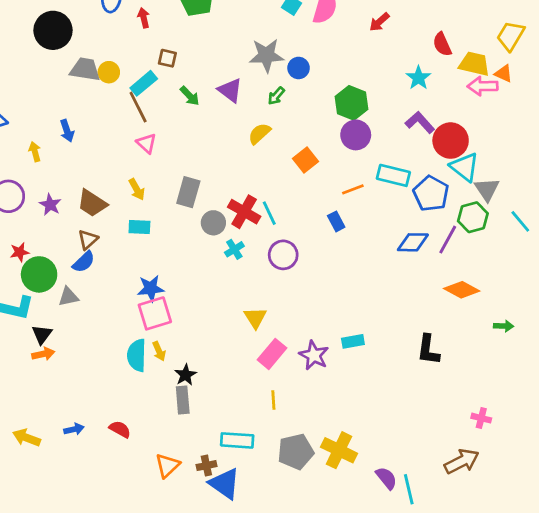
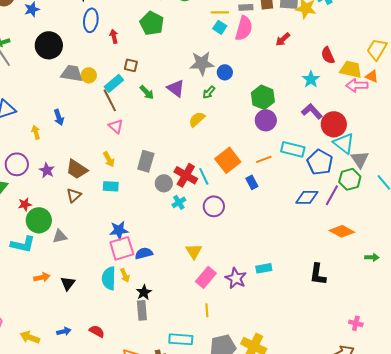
orange square: (305, 160) -> (228, 160), moved, size x1.4
blue semicircle: (84, 262) -> (144, 253), moved, turned -150
black triangle: (42, 334) -> (68, 283), moved

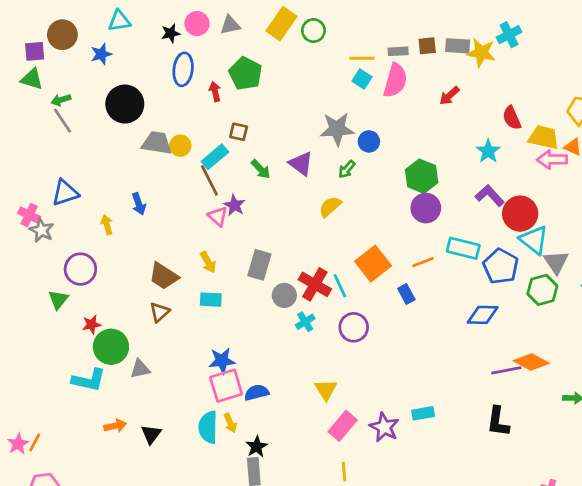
green pentagon: (152, 23) -> (245, 74), moved
purple star: (47, 170) -> (234, 205), moved
purple line: (332, 195) -> (506, 370), moved, turned 50

